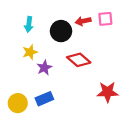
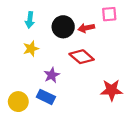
red arrow: (83, 21) -> (86, 28), moved
purple star: (44, 68) -> (52, 75), moved
blue rectangle: (44, 99) -> (46, 97), turned 49

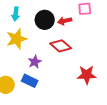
yellow star: (31, 49) -> (17, 39), size x1.5

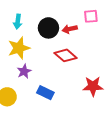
purple star: (35, 62) -> (24, 71), moved
blue rectangle: (30, 81) -> (45, 93), moved

